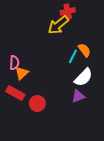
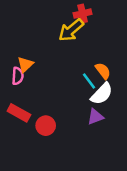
orange semicircle: (84, 50) -> (103, 71), moved
cyan line: (73, 56) -> (89, 81), moved, turned -64
orange triangle: (22, 73) -> (25, 64), moved

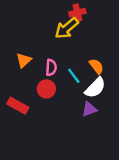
pink semicircle: (18, 76) -> (51, 67), moved
cyan line: (89, 81) -> (74, 76), moved
red circle: (46, 126) -> (46, 89), moved

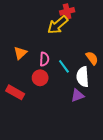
orange semicircle: (96, 66) -> (92, 58), moved
white semicircle: (95, 88) -> (83, 77), turned 132

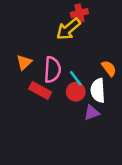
pink semicircle: (44, 59) -> (52, 70), size x1.5
red circle: (40, 78) -> (76, 92), moved
red rectangle: (15, 92) -> (40, 90), moved

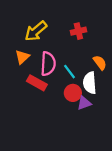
red cross: (79, 13) -> (78, 31), moved
yellow arrow: (68, 29) -> (36, 31), moved
red circle: (76, 92) -> (73, 93), moved

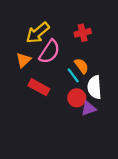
orange semicircle: (100, 63) -> (81, 66), moved
pink semicircle: (48, 64) -> (50, 52), moved, turned 30

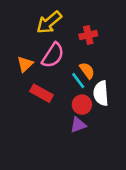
yellow arrow: (38, 33) -> (49, 22), moved
purple triangle: (89, 108) -> (78, 125), moved

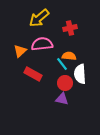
pink semicircle: (53, 55) -> (42, 44), turned -130
orange semicircle: (87, 70) -> (69, 56), turned -48
purple triangle: (78, 125) -> (62, 99), turned 32

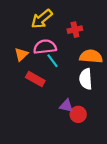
orange semicircle: (69, 56) -> (91, 56), moved, size x1.5
cyan line: (62, 64) -> (52, 61), moved
red circle: (65, 83) -> (78, 114), moved

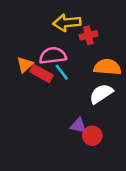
yellow arrow: (42, 19) -> (67, 23), moved, turned 35
red rectangle: (35, 79) -> (41, 73), moved
white semicircle: (86, 79) -> (101, 94), turned 60

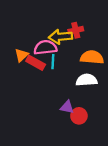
yellow arrow: (67, 23) -> (61, 37), moved
cyan line: (62, 72) -> (53, 62), turned 40
white semicircle: (101, 94) -> (87, 80), turned 30

